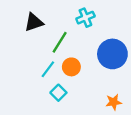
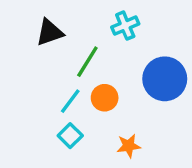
cyan square: (58, 93) -> (70, 136), moved
orange star: (114, 102) -> (129, 146), moved

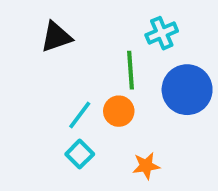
cyan cross: (125, 26) -> (162, 33), moved
green line: (87, 62) -> (130, 70), moved, turned -36

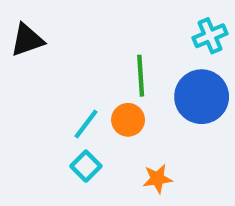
cyan cross: (162, 33) -> (210, 36), moved
black triangle: (56, 37) -> (27, 40), moved

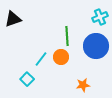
cyan square: (86, 166) -> (27, 79), moved
orange star: (157, 179) -> (83, 85), moved

